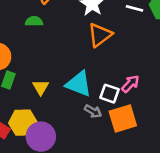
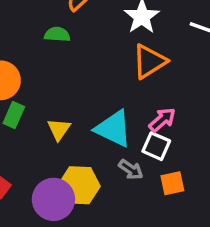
pink arrow: (130, 84) -> (162, 120), moved
orange square: (123, 118) -> (172, 183), size x0.6
yellow hexagon: (23, 123) -> (79, 185), moved

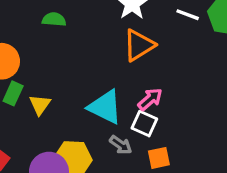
yellow triangle: (59, 129) -> (40, 105), moved

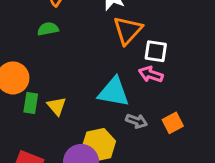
pink arrow: (150, 99) -> (151, 74), turned -105
white square: (144, 124) -> (156, 51), moved

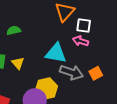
green semicircle: (48, 29) -> (14, 30), moved
gray arrow: (137, 121) -> (71, 72), size x1.6

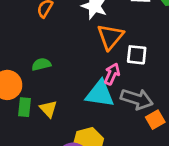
pink arrow: (81, 41) -> (112, 74), moved, turned 98
gray arrow: (71, 72) -> (137, 99), moved

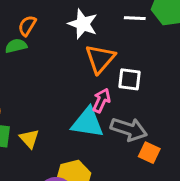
green semicircle: (41, 64) -> (16, 46), moved
orange square: (155, 120) -> (149, 153), turned -36

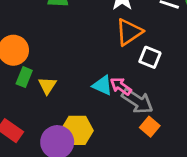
pink arrow: (101, 100) -> (121, 86), moved, turned -95
cyan triangle: (88, 123) -> (103, 85), size x0.7

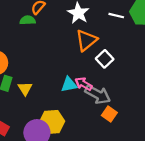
white square: (150, 57) -> (105, 59), turned 30
cyan triangle: (103, 85) -> (69, 84), turned -30

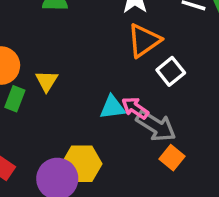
yellow triangle: (25, 88) -> (47, 81), moved

